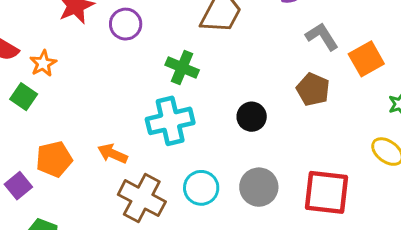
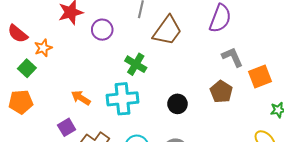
orange arrow: (113, 154) -> (81, 98), moved
orange pentagon: (54, 159) -> (21, 102), moved
purple square: (18, 186) -> (67, 127), moved

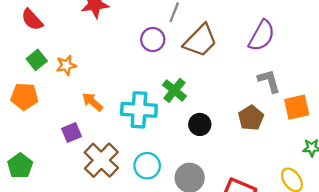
purple circle: (102, 30) -> (153, 40), moved
orange star: (43, 48) -> (66, 65), moved
green cross: (136, 64) -> (174, 90), moved

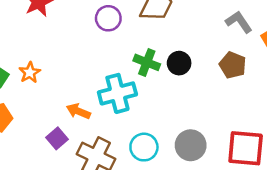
orange arrow: (92, 102) -> (78, 111), moved
black circle: (200, 124) -> (179, 63), moved

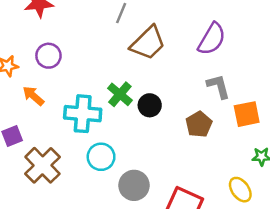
purple circle: (108, 18) -> (48, 56), moved
orange arrow: (78, 111) -> (33, 96), moved
cyan circle: (144, 147) -> (101, 157), moved

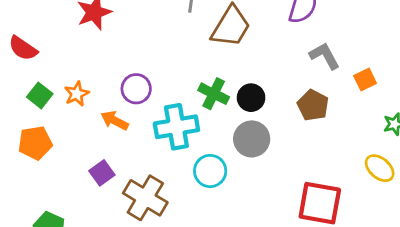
purple circle: (48, 56) -> (136, 89), moved
orange square: (247, 114) -> (365, 80), size x0.7
gray circle: (134, 185) -> (252, 139), moved

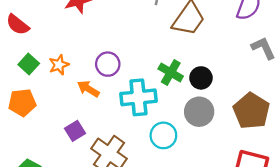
brown pentagon: (313, 105) -> (251, 111), moved, size x1.4

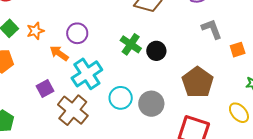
cyan cross: (138, 97) -> (87, 74), moved, turned -32
gray circle: (199, 112) -> (151, 104), moved

